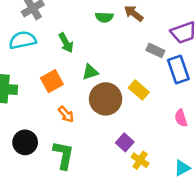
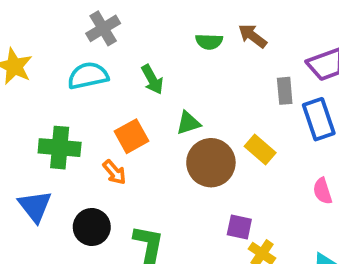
gray rectangle: (155, 50) -> (285, 91), turned 60
orange arrow: (66, 114) -> (114, 172), moved
purple square: (125, 142) -> (239, 227), turned -30

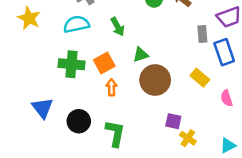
green cross: (60, 148) -> (71, 64), moved
yellow rectangle: (260, 149) -> (200, 78), moved
orange arrow: (114, 172) -> (111, 87), moved, turned -140

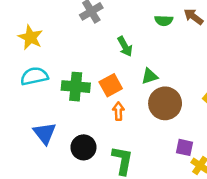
cyan semicircle: (76, 24) -> (34, 76), moved

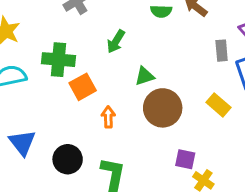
green arrow: (125, 46) -> (116, 42), turned 60
orange square: (111, 85) -> (83, 87), moved
green cross: (76, 87) -> (59, 60), moved

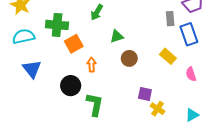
brown circle: (163, 108) -> (129, 58), size x0.6
blue triangle: (22, 143) -> (32, 69), moved
black circle: (68, 159) -> (71, 86), moved

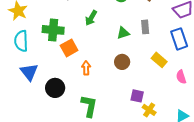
gray rectangle: (170, 19) -> (145, 27), moved
cyan semicircle: (24, 36) -> (21, 41), turned -80
green triangle: (117, 36) -> (123, 33), moved
black circle: (71, 86) -> (55, 88), moved

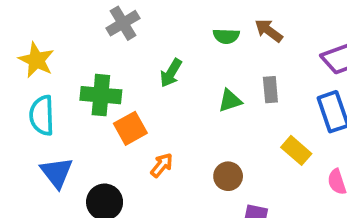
brown circle: (122, 62) -> (228, 176), moved
orange arrow: (86, 68) -> (162, 165), turned 40

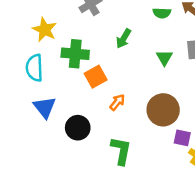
yellow star: (36, 60) -> (45, 30), moved
green triangle: (230, 101) -> (164, 58), turned -42
brown circle: (228, 176) -> (163, 110), size x1.6

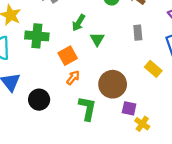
green triangle: (164, 58) -> (97, 39), moved
orange square: (96, 77) -> (68, 56), moved
green L-shape: (121, 151) -> (87, 108), moved

